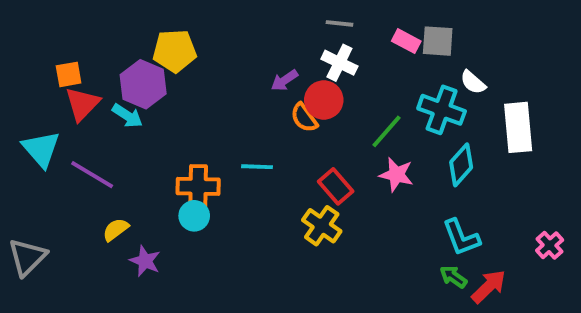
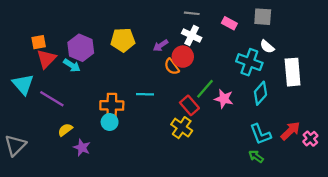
gray square: (438, 41) -> (263, 17), moved
yellow pentagon: (175, 51) -> (123, 40), moved
green line: (387, 131) -> (205, 89), moved
red arrow: (489, 286) -> (290, 131), moved

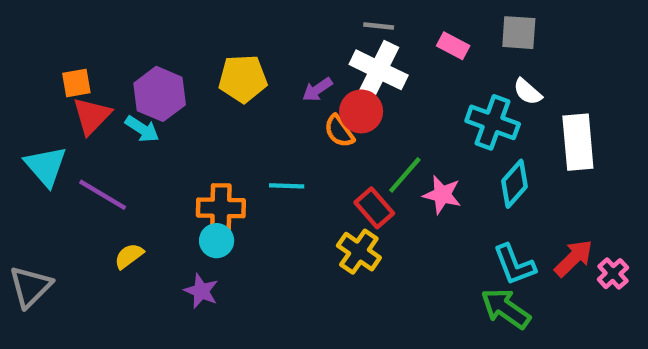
white cross: (192, 35) -> (379, 70), size x1.4
purple star: (82, 148) -> (201, 291), moved
green arrow: (256, 156) -> (506, 309), size x1.6

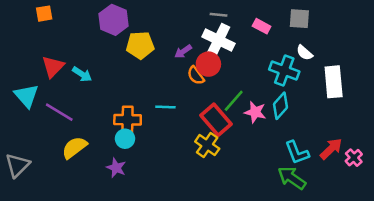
orange square: (76, 83) -> (44, 14), moved
purple hexagon: (160, 94) -> (114, 20), moved
cyan diamond: (514, 184) -> (280, 106), moved
red rectangle: (374, 208) -> (216, 120), size x1.4
yellow semicircle: (129, 256) -> (74, 148), size x1.5

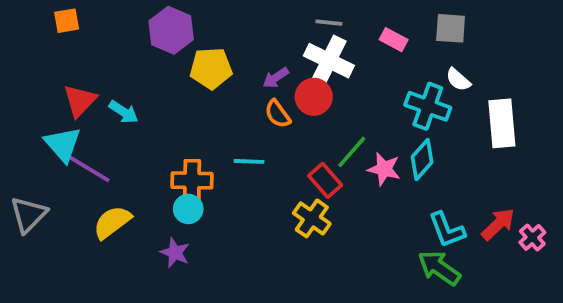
orange semicircle: (196, 75) -> (278, 114), moved
cyan triangle: (26, 96) -> (63, 144), moved
red rectangle: (216, 120) -> (325, 180), size x0.7
gray triangle: (18, 165) -> (29, 215), moved

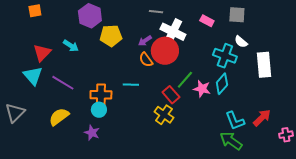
gray line: (329, 23) -> (156, 12), moved
red circle: (314, 97) -> (165, 51), size x1.4
cyan arrow: (124, 112) -> (71, 46), moved
purple line: (89, 169) -> (63, 83), moved
pink cross: (532, 237) -> (286, 135), moved, turned 32

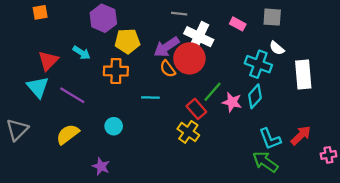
purple arrow: (145, 41) -> (166, 47), size x1.6
orange cross: (101, 95) -> (116, 71), moved
purple star: (92, 133) -> (101, 166), moved

